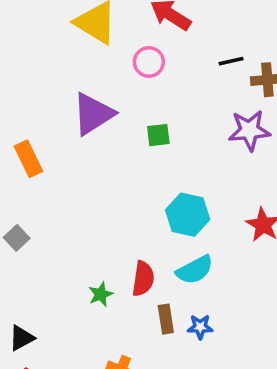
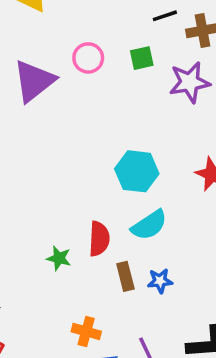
pink circle: (149, 62) -> (88, 58), moved
green square: (158, 135) -> (142, 58), moved
green star: (101, 294) -> (59, 258), turned -30

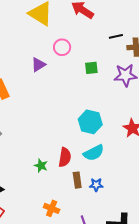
pink circle: (88, 58) -> (62, 47), moved
green square: (142, 58) -> (91, 68), moved
purple triangle: (34, 81) -> (38, 65), size x0.6

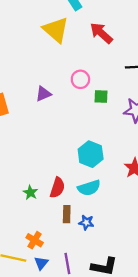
pink circle: (62, 47) -> (80, 79), moved
purple triangle: (38, 65) -> (43, 94), moved

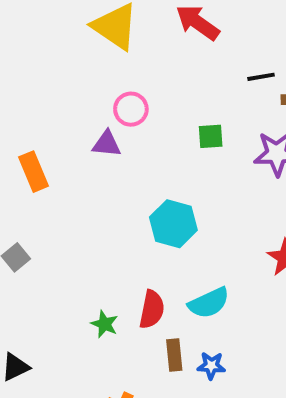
pink circle: (80, 79) -> (131, 109), moved
purple triangle: (43, 94) -> (107, 144), turned 35
cyan hexagon: (91, 154) -> (173, 224), moved

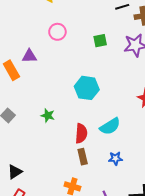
purple triangle: (107, 144) -> (29, 56), moved
green star: (104, 324) -> (48, 115), moved
brown rectangle: (174, 355) -> (83, 157), moved

